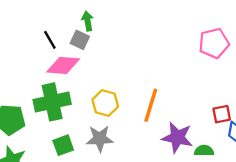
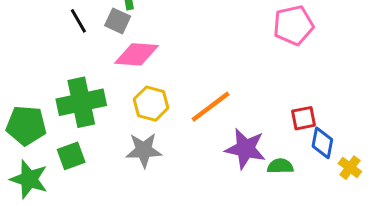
pink diamond: (63, 65) -> (137, 54), moved
orange line: (151, 105) -> (211, 107), turned 36
green square: (63, 145) -> (71, 156), moved

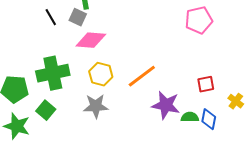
blue diamond: (322, 143) -> (209, 119), moved
green square: (71, 156) -> (46, 110), turned -30
yellow cross: (350, 168) -> (236, 101), moved

